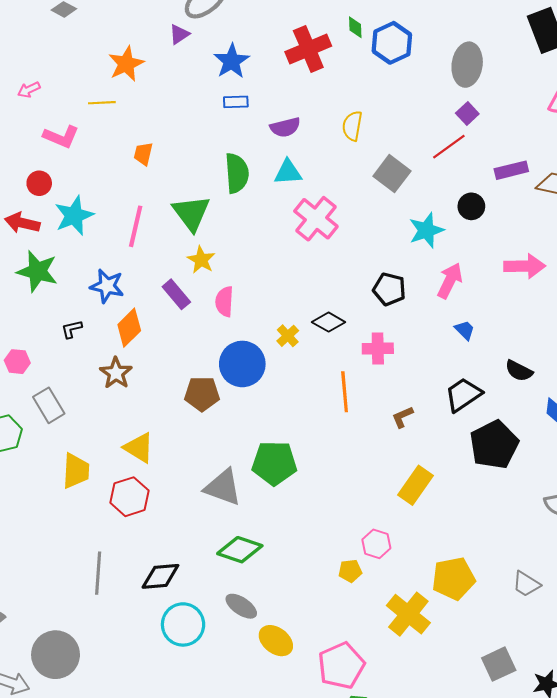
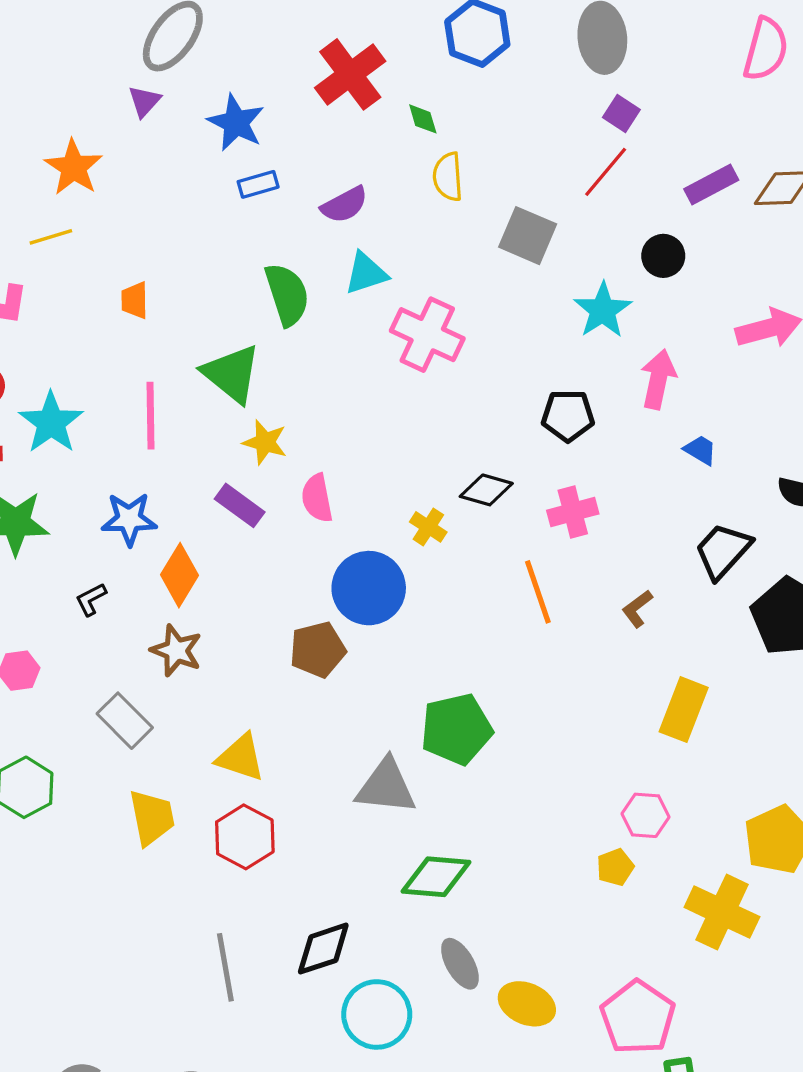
green diamond: (355, 27) -> (423, 119), moved
gray rectangle: (49, 405) -> (125, 721), moved
gray ellipse: (241, 606) -> (460, 964), turned 40

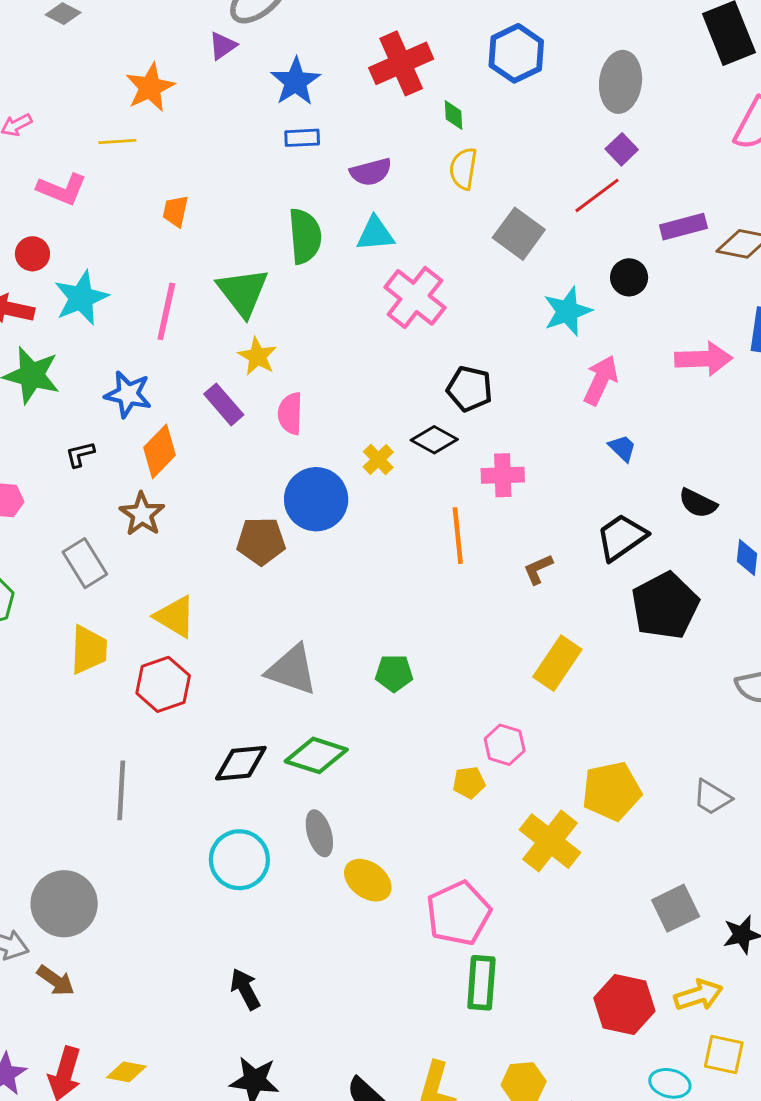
black pentagon: (568, 416) -> (470, 389), moved
green pentagon: (456, 729) -> (394, 673), moved, size x0.6
black diamond: (323, 949) -> (241, 763), moved

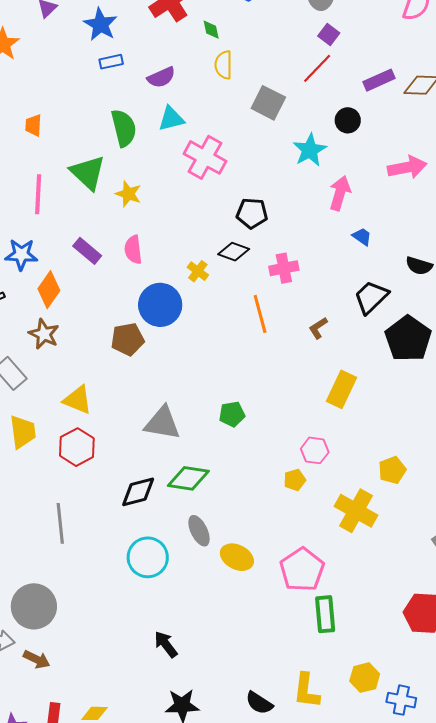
yellow star: (257, 356) -> (128, 194), moved
yellow pentagon: (612, 791) -> (392, 470), size x0.7

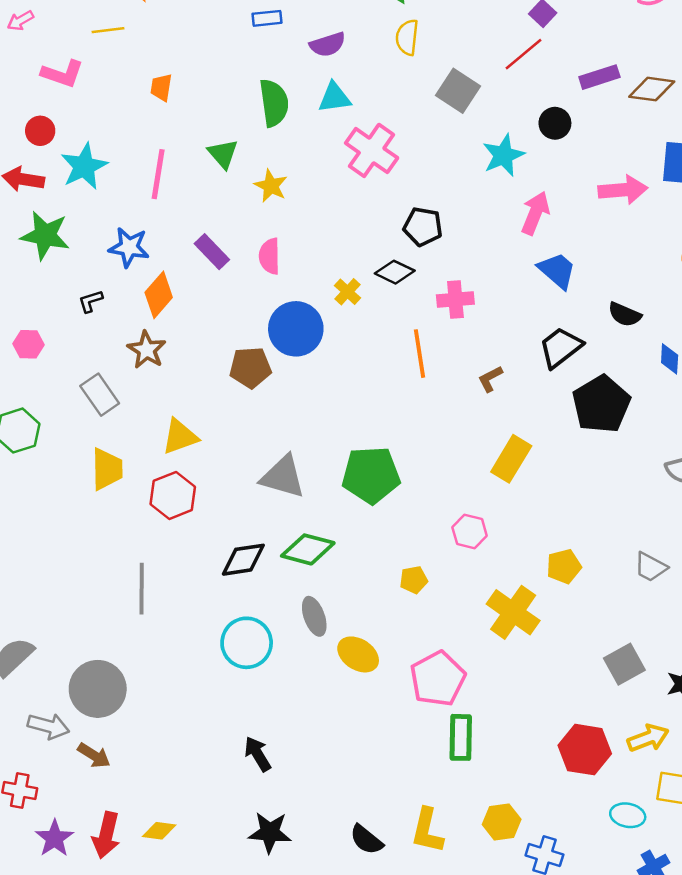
green triangle: (88, 173) -> (223, 154), size x0.7
blue trapezoid: (362, 237) -> (557, 271), size x1.6
yellow triangle: (78, 400) -> (180, 437), turned -48
green pentagon: (232, 414) -> (371, 475), size x1.8
yellow pentagon: (295, 480) -> (414, 580), moved

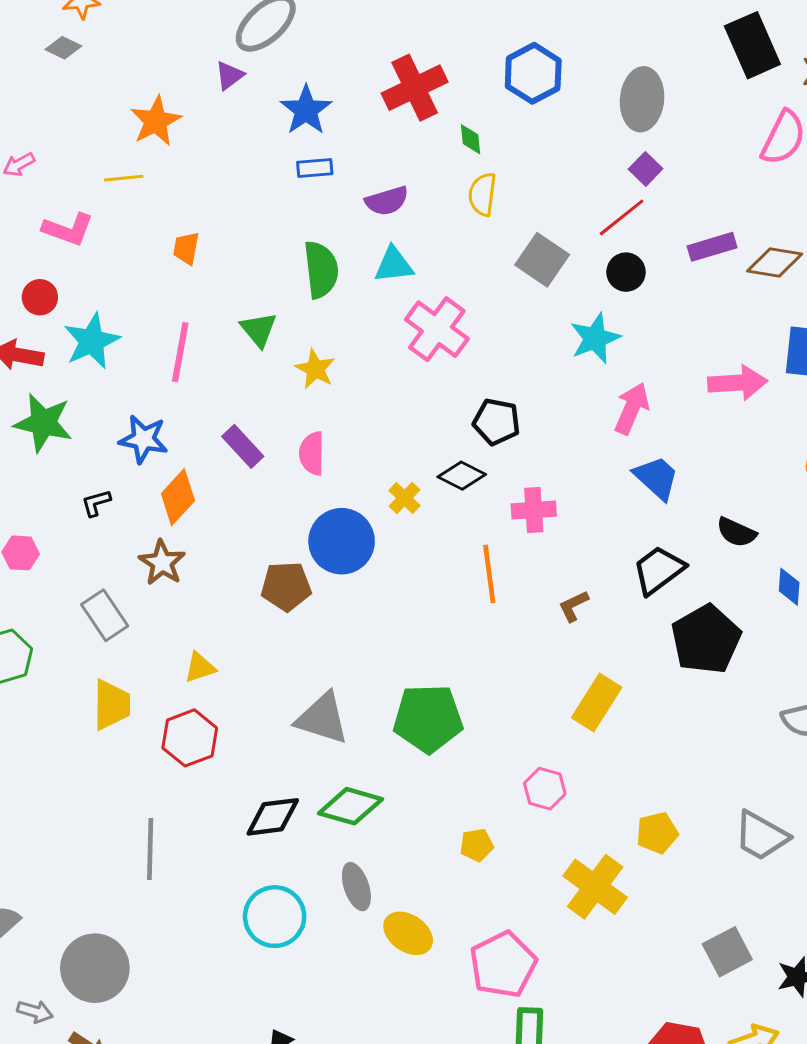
black circle: (555, 123) -> (626, 272), moved
yellow triangle: (180, 437) -> (200, 668), size x0.7
gray trapezoid: (651, 567) -> (761, 836), size x1.4
gray arrow: (49, 726) -> (35, 1012), size x0.7

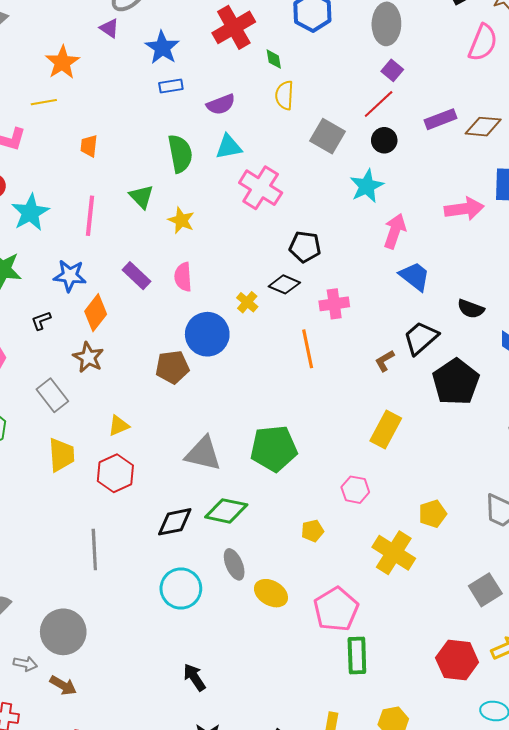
purple triangle: (229, 75) -> (109, 28), turned -45
brown L-shape: (574, 606) -> (385, 361), moved

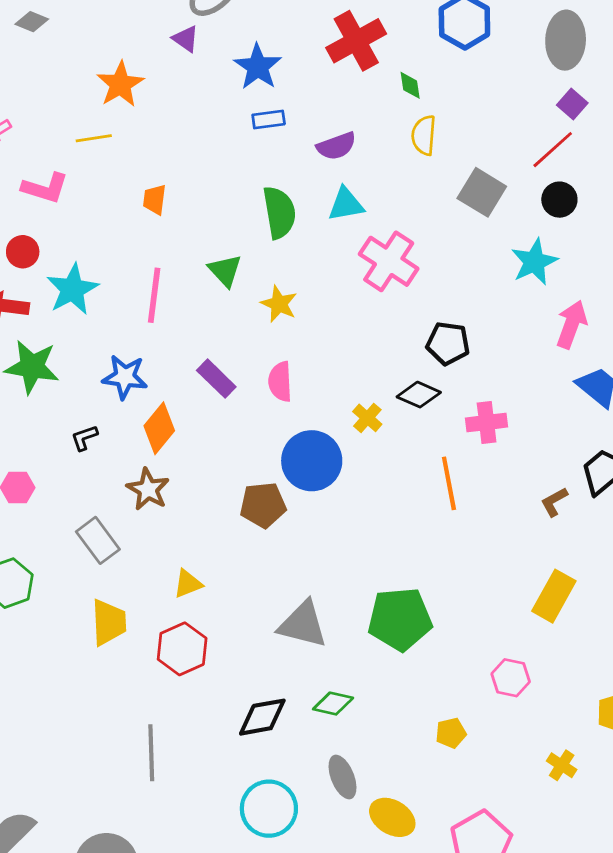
green diamond: (226, 511) -> (333, 703), size x0.7
yellow cross: (394, 553) -> (562, 765), size x0.5

